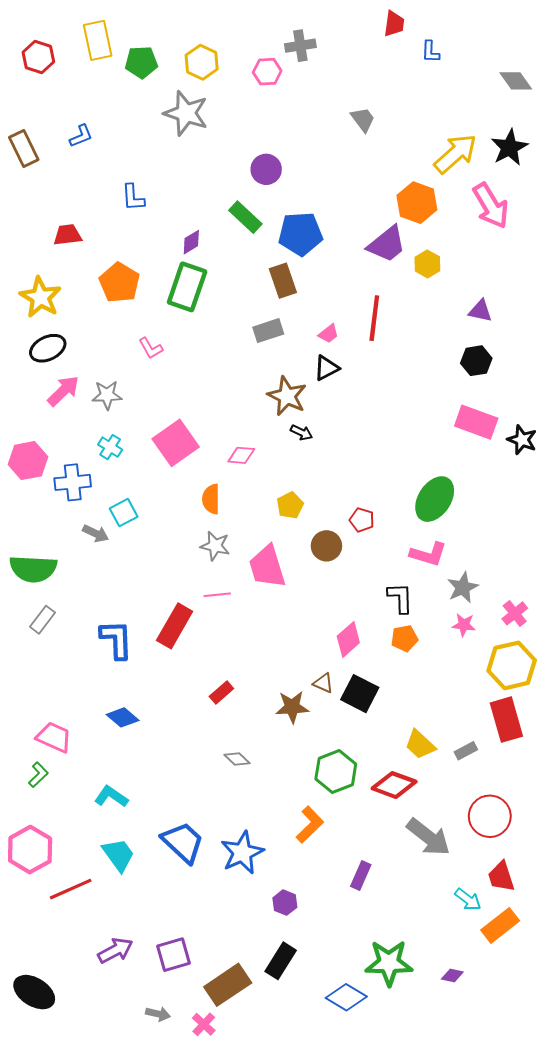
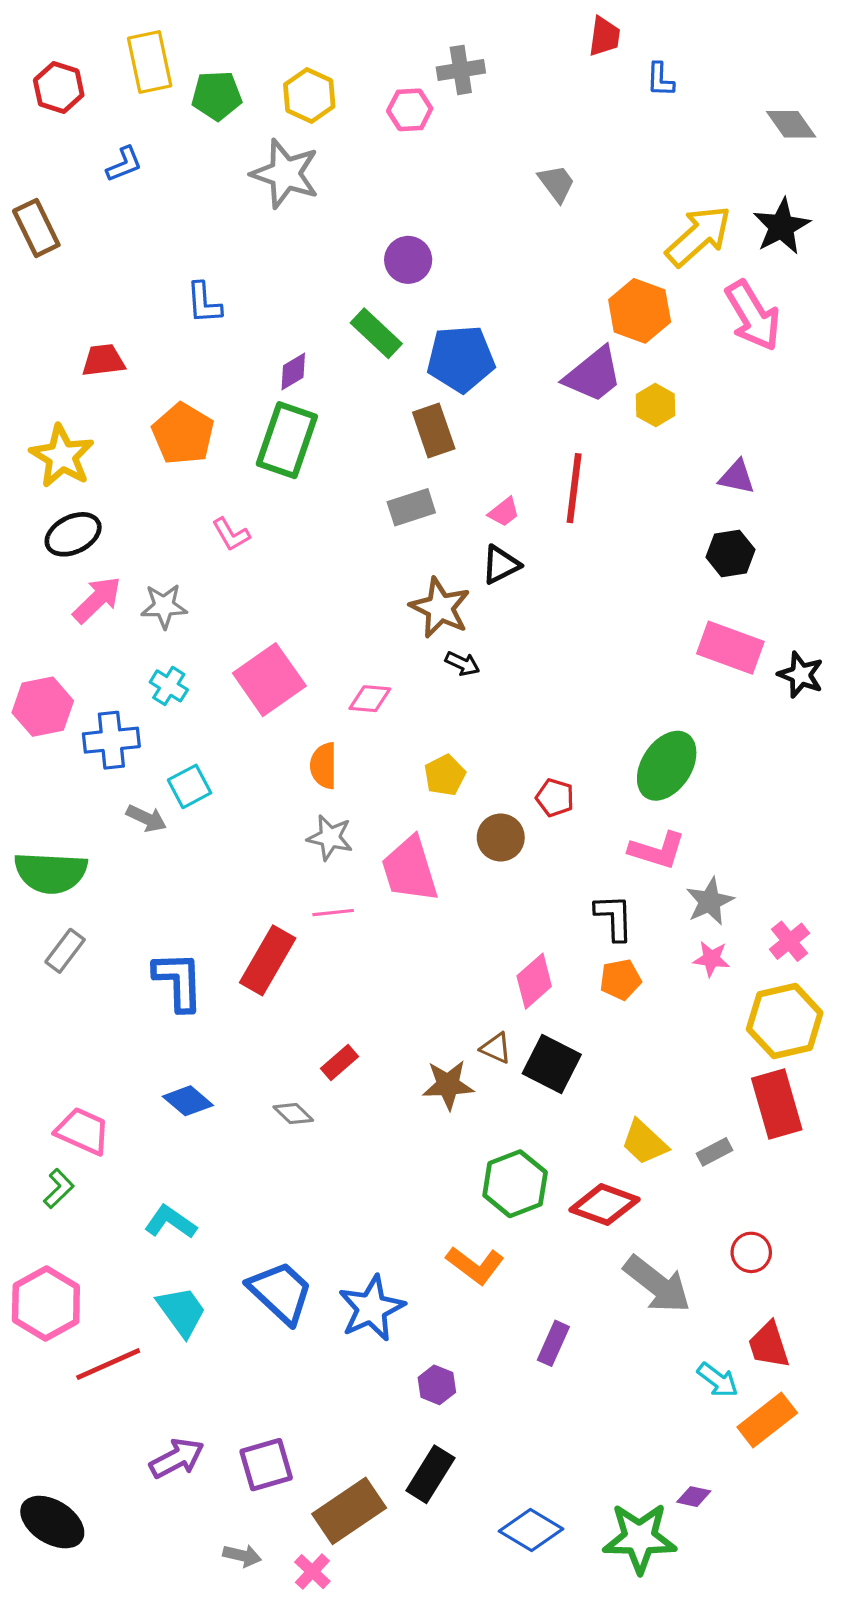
blue L-shape: (81, 136) -> (124, 164), moved
gray diamond: (237, 759) -> (293, 1114), moved
red circle: (490, 816) -> (751, 1252), size x0.6
orange L-shape: (310, 825) -> (475, 1265), turned 81
green star: (389, 963) -> (640, 1538), moved

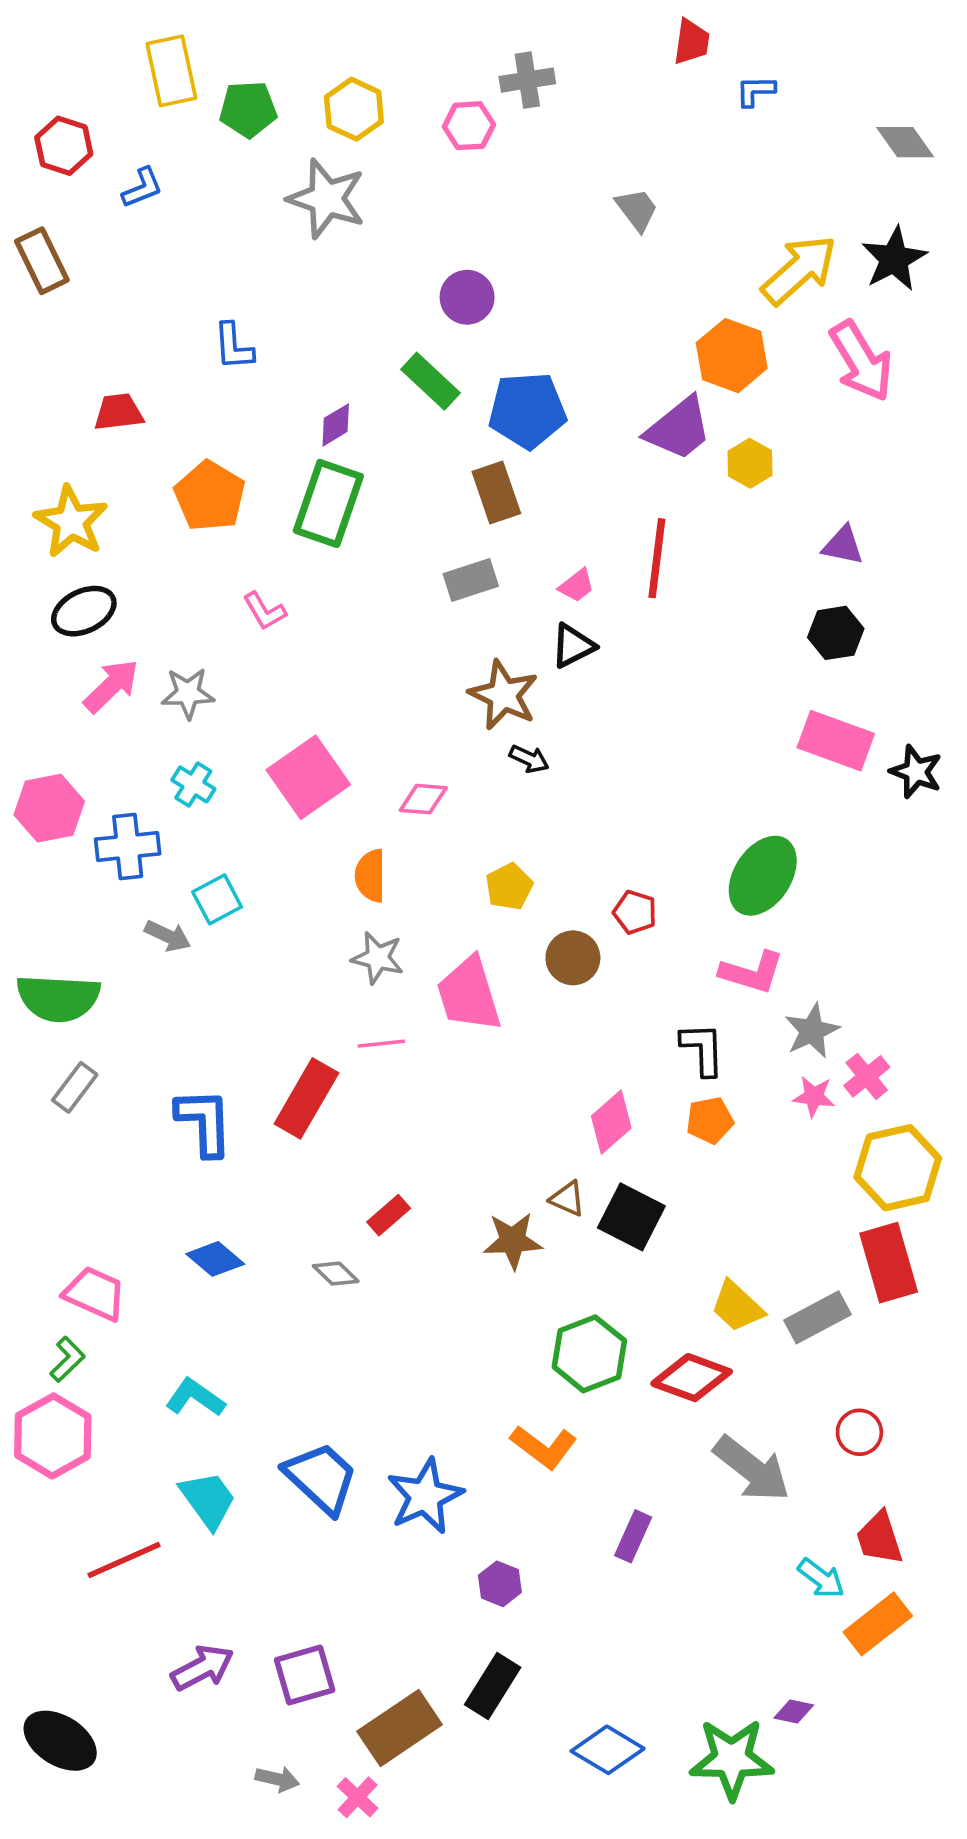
blue L-shape: (660, 80) -> (755, 91), turned 87
red hexagon: (59, 88) -> (64, 146), moved
pink cross: (790, 941) -> (867, 1076), moved
gray rectangle: (715, 1152) -> (817, 1317), size x1.6
pink hexagon: (46, 1303) -> (53, 1436), moved

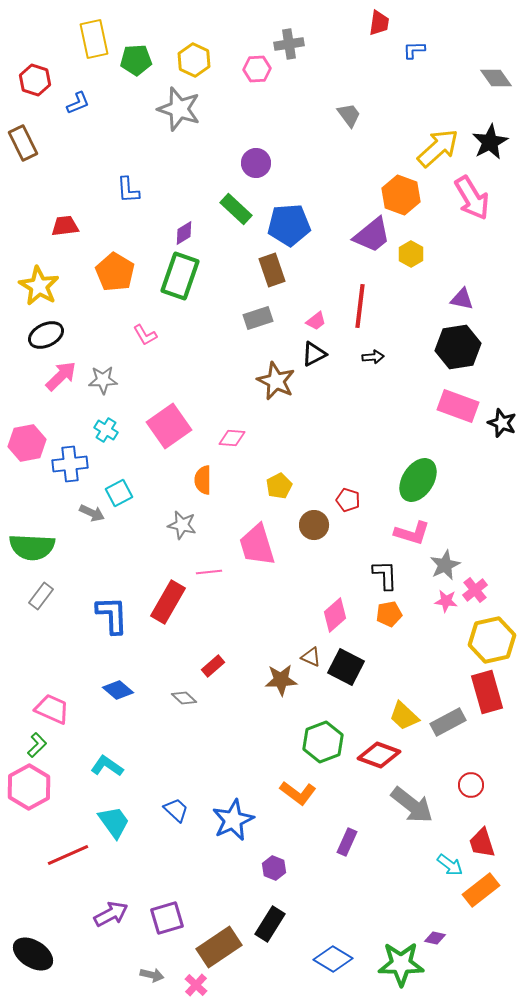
black hexagon: (836, 633) -> (458, 347), size x1.5
black arrow: (529, 759) -> (373, 357), moved, turned -30
gray star: (378, 958) -> (182, 525), moved
blue trapezoid: (321, 1478) -> (176, 810), size x0.6

